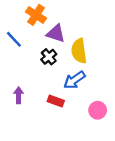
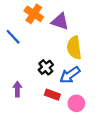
purple triangle: (56, 34) -> (60, 21), moved
black cross: (49, 57) -> (46, 67), moved
pink circle: (98, 110) -> (76, 103), moved

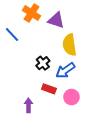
purple arrow: (17, 89) -> (28, 105), moved

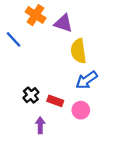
black cross: (43, 63) -> (31, 95), moved
blue arrow: (65, 70) -> (87, 80), moved
purple arrow: (28, 105) -> (40, 125), moved

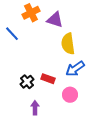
orange cross: (36, 15) -> (31, 13), turned 30
red rectangle: (55, 101) -> (48, 79), moved

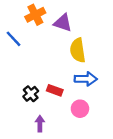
blue arrow: (75, 69) -> (86, 79), turned -144

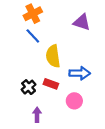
purple triangle: (63, 23) -> (82, 22), moved
blue line: (14, 39) -> (33, 36), moved
yellow semicircle: (78, 50) -> (53, 56), moved

